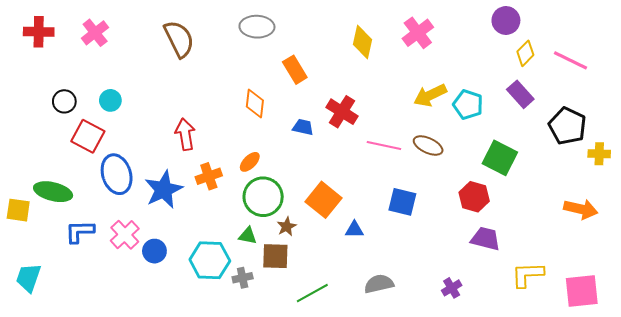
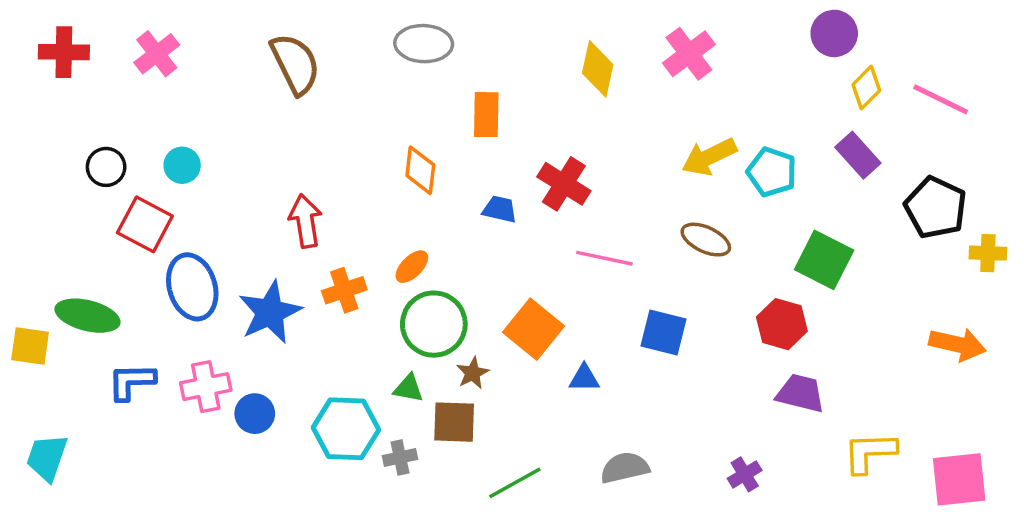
orange rectangle: (295, 70) -> (486, 115), turned 32
pink line: (384, 146) -> (604, 258), moved
pink cross: (125, 235) -> (206, 387), turned 32

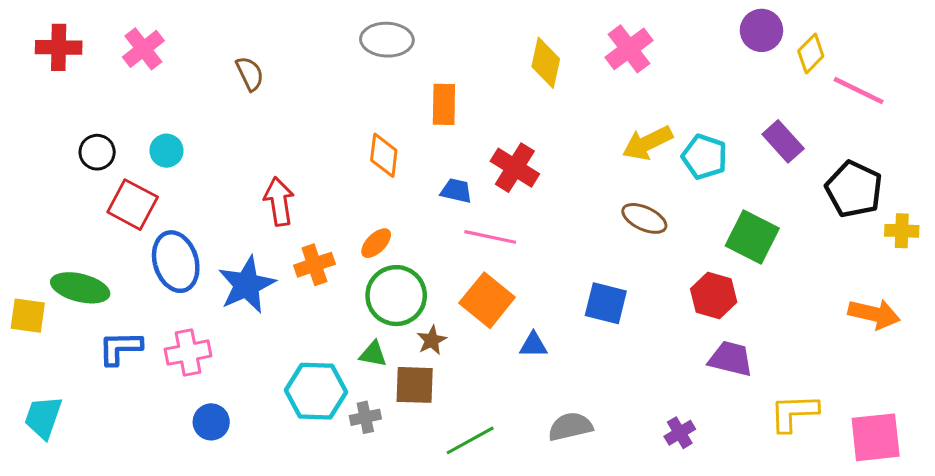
brown semicircle: (295, 64) -> (250, 74), moved, size x0.6
yellow diamond: (866, 88) -> (811, 54), moved
pink line: (604, 258) -> (490, 237), moved
blue circle: (255, 414) -> (211, 422), moved

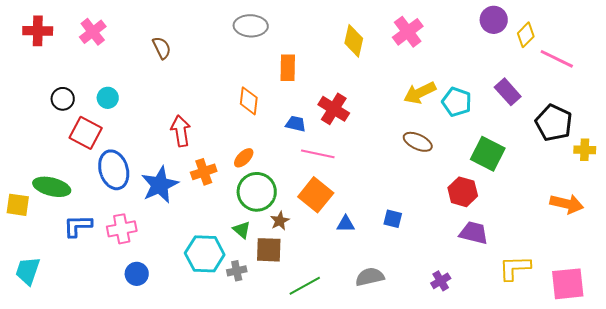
blue square: (606, 303) -> (393, 219), moved, size x0.7
green triangle: (373, 354) -> (242, 230), turned 30

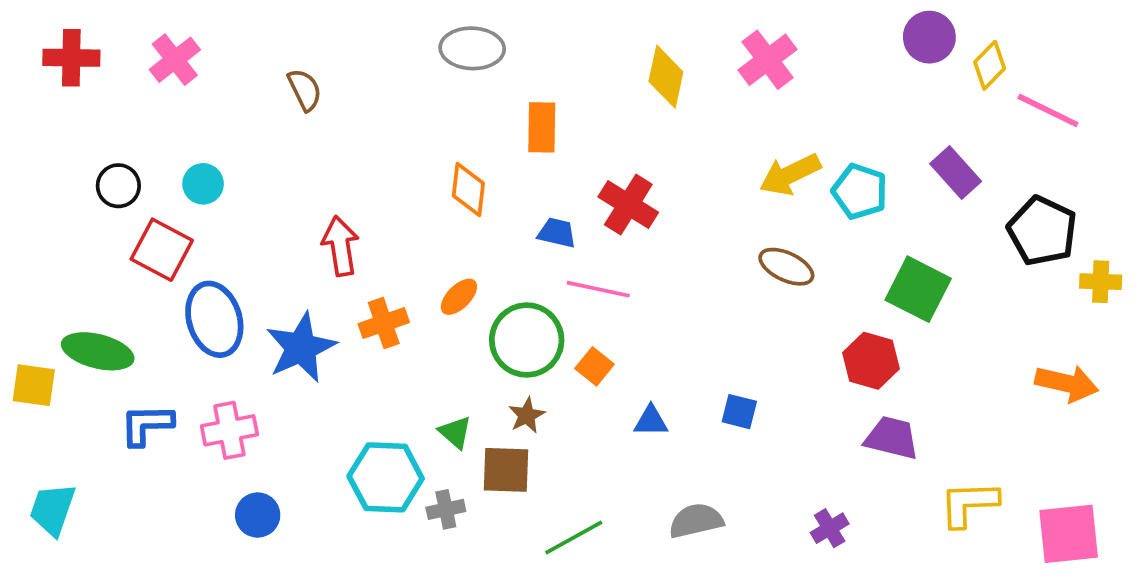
green circle: (257, 192) -> (527, 340), moved
orange square: (316, 195) -> (594, 366), size x0.6

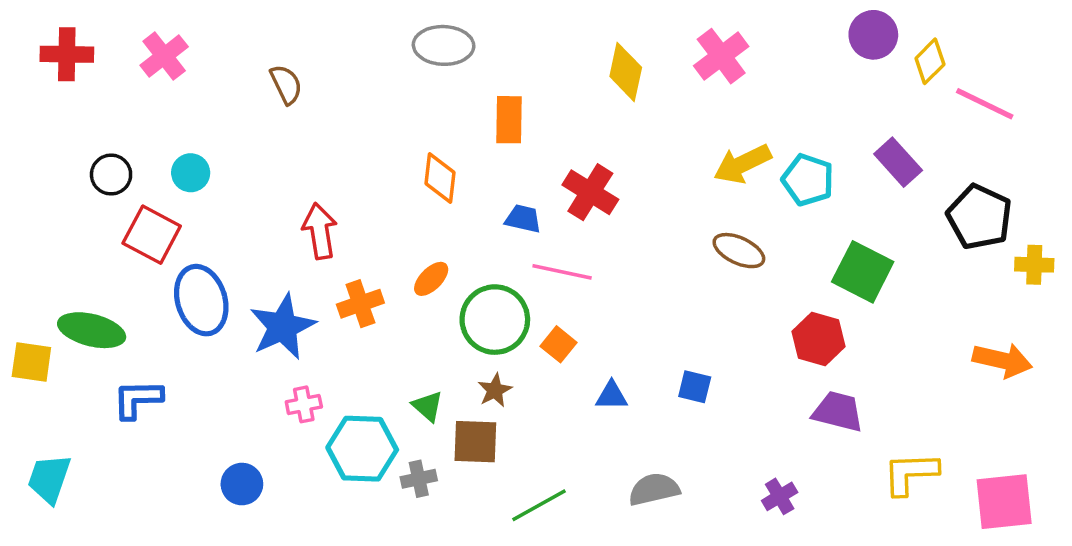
pink cross: (229, 430) -> (304, 404), moved, size x0.7

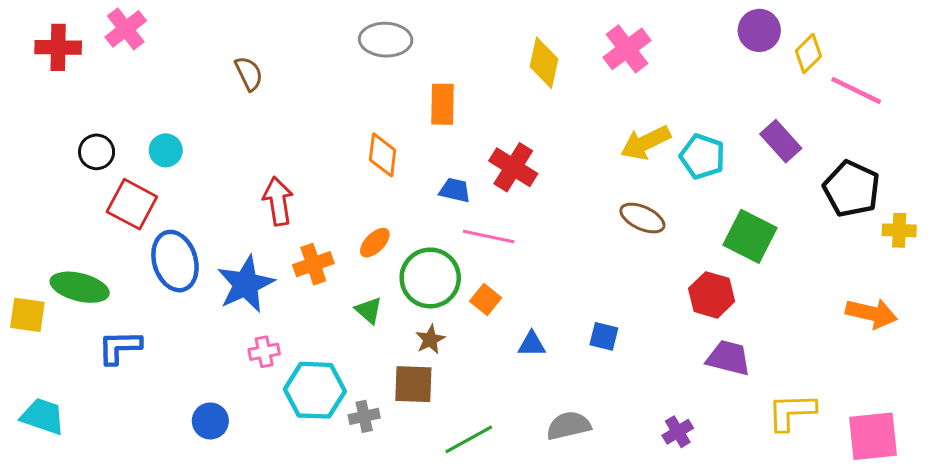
pink cross: (164, 56) -> (126, 29), moved
green triangle: (428, 406) -> (369, 310), moved
cyan trapezoid: (49, 479) -> (43, 416), turned 90

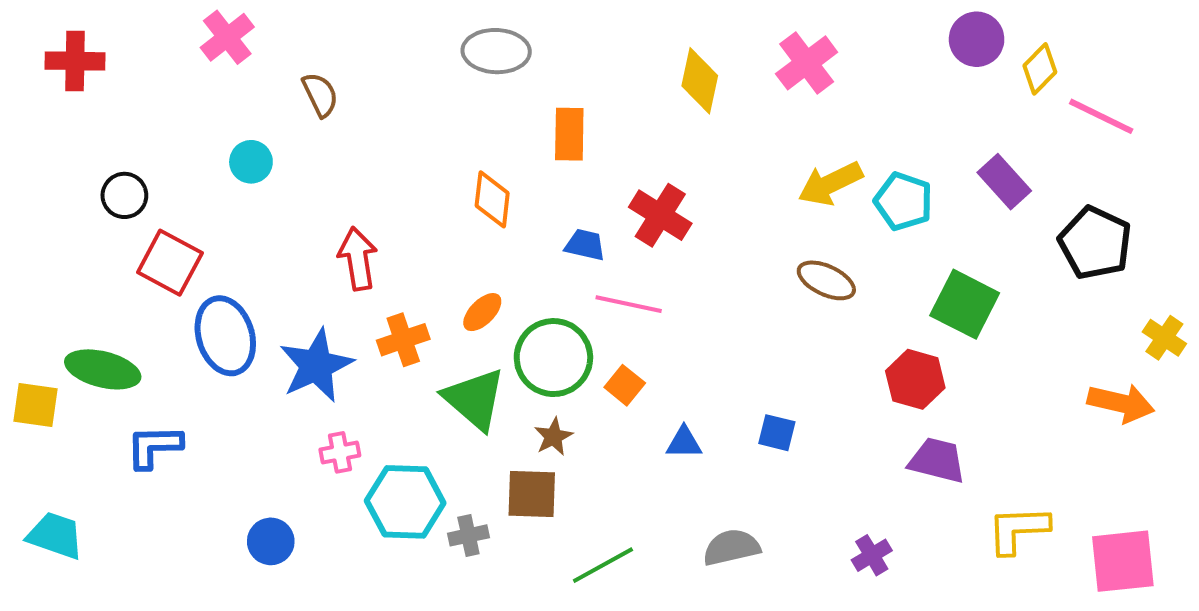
pink cross: (126, 29) -> (227, 37), moved
cyan circle: (166, 150) -> (251, 162), moved
yellow cross: (899, 230) -> (1164, 338), moved, turned 32
green triangle: (369, 310) -> (474, 399), size x1.8

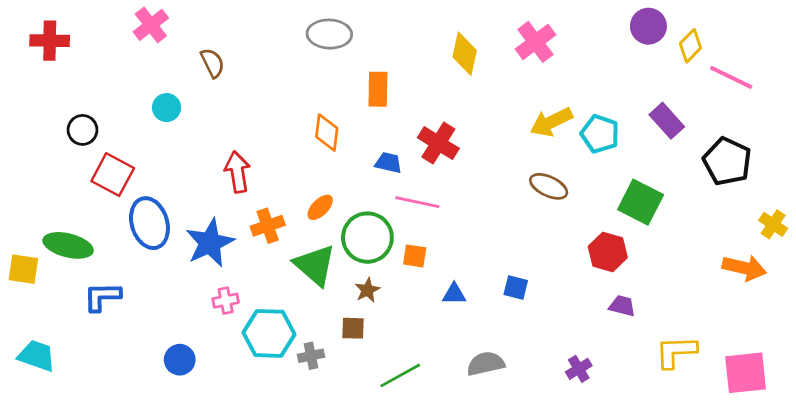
orange square: (625, 385) -> (415, 256), turned -30
purple trapezoid: (937, 460) -> (622, 306), size x0.7
brown square: (532, 494) -> (353, 328), size x0.7

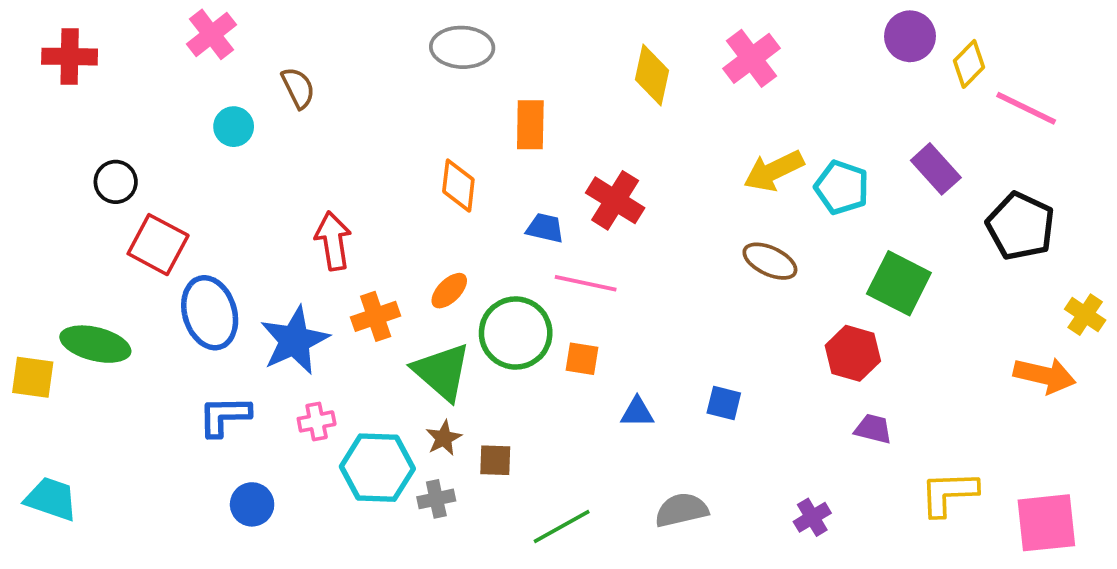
cyan circle: (167, 108) -> (234, 127), moved
brown star: (367, 290) -> (444, 438), moved
blue L-shape: (102, 297) -> (224, 416), moved

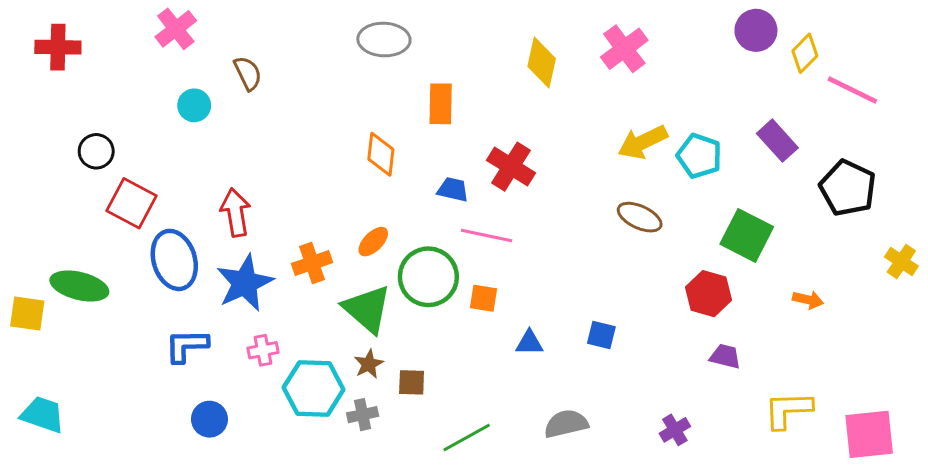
red arrow: (333, 241) -> (235, 212), moved
orange arrow: (1045, 375) -> (808, 300), moved, size x0.6

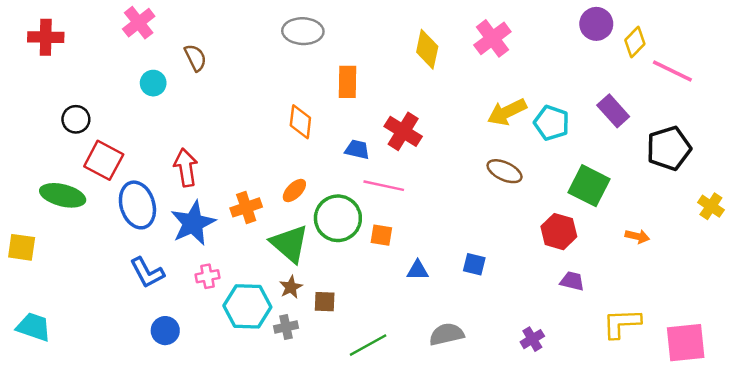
black pentagon: (848, 188) -> (669, 148), turned 30
green ellipse: (79, 286) -> (63, 195), moved
blue L-shape: (187, 346) -> (147, 273), turned -117

